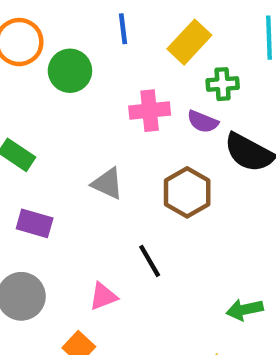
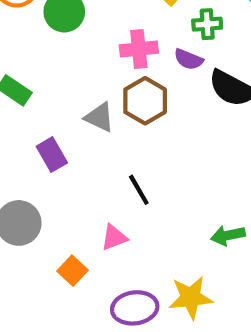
brown hexagon: (187, 192) -> (145, 101), moved
purple rectangle: (35, 223) -> (52, 155), moved, turned 44
pink triangle: (103, 296) -> (114, 237), moved

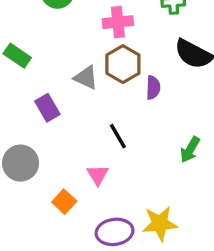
purple semicircle: (189, 59) -> (153, 88), moved, turned -110
green arrow: (228, 235) -> (190, 150), moved, turned -48
pink triangle: (114, 237) -> (98, 175), turned -40

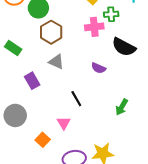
pink cross: (118, 22) -> (94, 27), moved
brown hexagon: (123, 64) -> (51, 32), moved
purple semicircle: (153, 88) -> (98, 68), turned 112

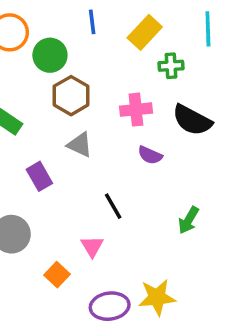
pink cross: (94, 27) -> (136, 110), moved

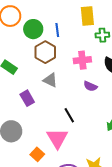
blue line: (92, 22) -> (57, 30), moved
yellow rectangle: (145, 32) -> (87, 16), turned -48
pink triangle: (92, 246) -> (57, 138), size x1.6

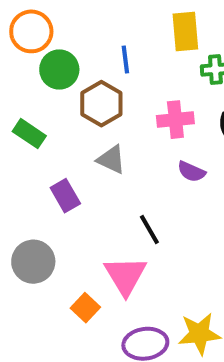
green circle: (33, 29) -> (59, 70), moved

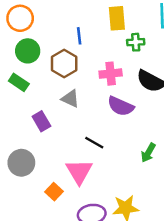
green circle: (59, 70) -> (28, 51), moved
purple semicircle: (191, 172) -> (121, 106), size x1.5
black line: (149, 230) -> (94, 143), turned -30

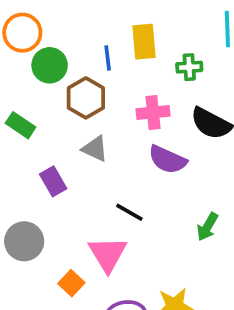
yellow rectangle: (117, 18) -> (144, 42), moved
green circle: (28, 51) -> (50, 65), moved

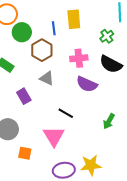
green cross: (189, 67) -> (107, 36), moved, turned -32
orange square: (71, 283) -> (25, 153), moved, turned -32

